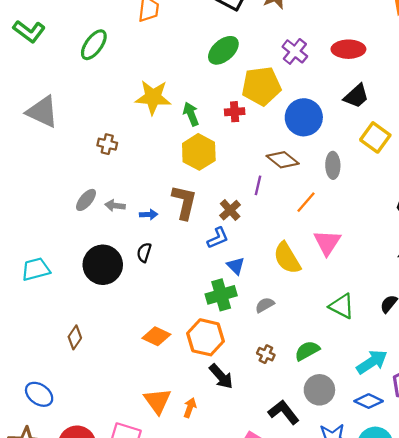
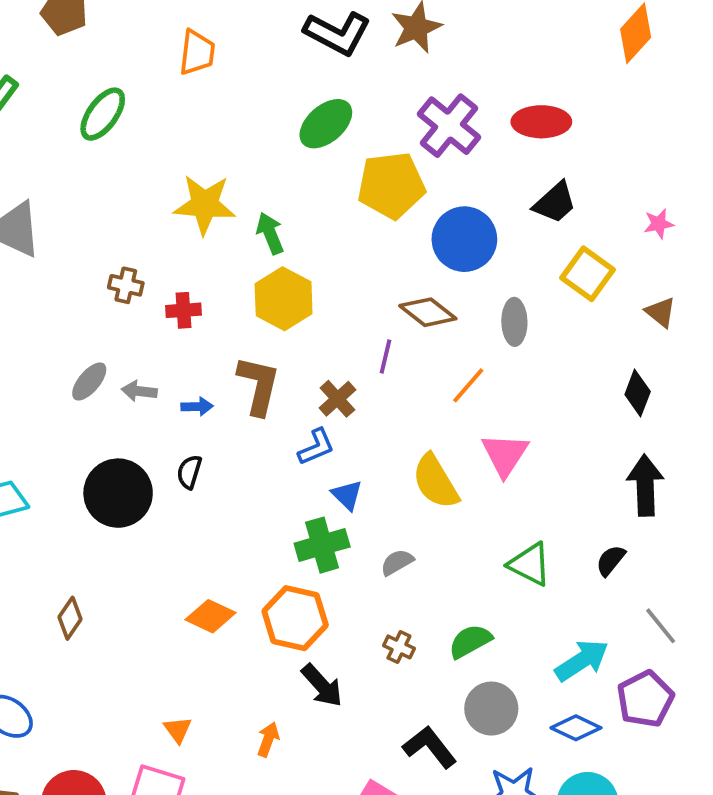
purple cross: (295, 51) -> (449, 126), size x1.4
red cross: (235, 112) -> (184, 310), moved
orange triangle: (157, 401) -> (178, 730), moved, size x0.6

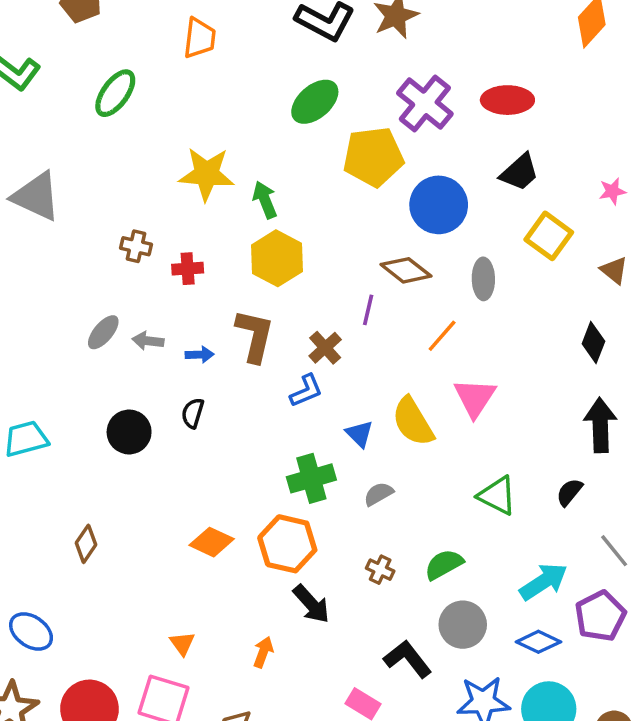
black circle: (118, 493) -> (129, 432), size x0.7
blue triangle: (347, 495) -> (360, 434), moved

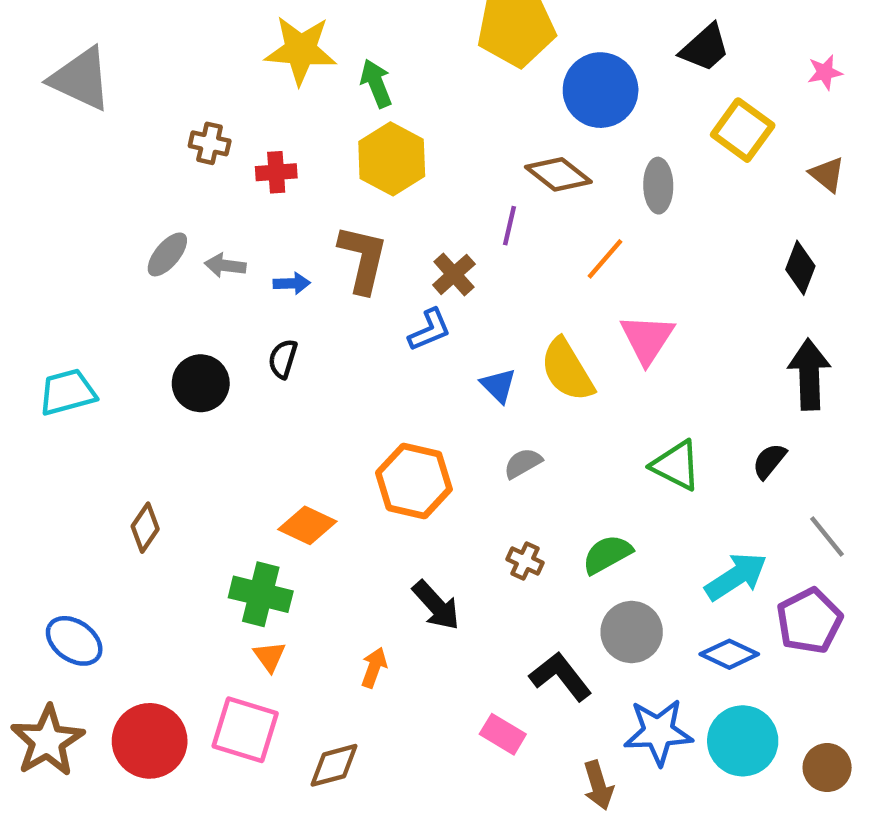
green cross: (311, 478) -> (261, 594), moved, turned 30
orange hexagon: (287, 544) -> (414, 481), moved

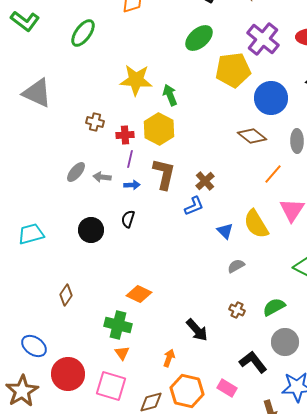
yellow hexagon: (392, 159) -> (159, 129), moved
purple line: (509, 226) -> (130, 159), moved
orange hexagon: (414, 481) -> (187, 391), moved
red circle: (150, 741) -> (68, 374), moved

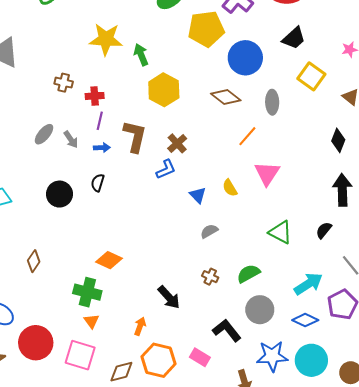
yellow hexagon: (159, 129) -> (164, 90), moved
gray arrow: (102, 177) -> (71, 139), turned -132
yellow semicircle: (256, 224) -> (230, 188), size x0.6

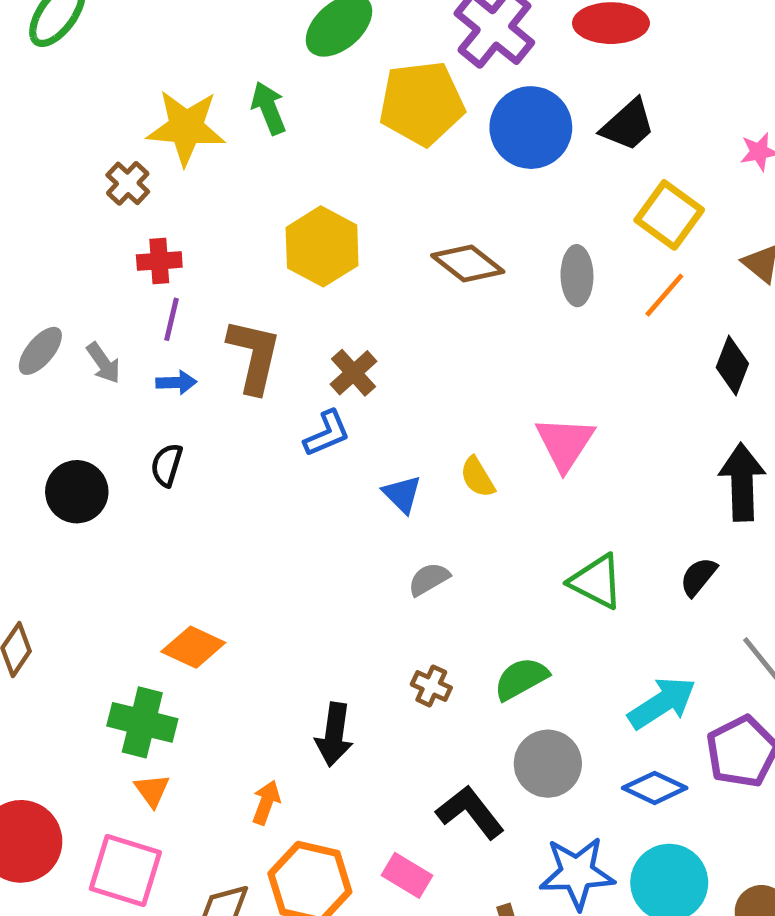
green arrow: (141, 55) -> (269, 108), moved
blue circle: (245, 58) -> (531, 128), moved
brown cross: (64, 83) -> (128, 183), moved, turned 30
orange line: (247, 136) -> (664, 295), moved
black arrow: (169, 297) -> (334, 735), turned 50

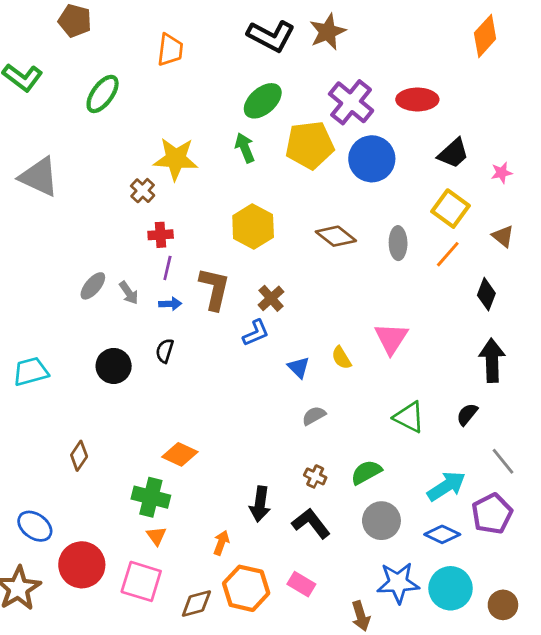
green arrow: (269, 108) -> (245, 148), moved
black trapezoid: (628, 125) -> (453, 153), moved
black L-shape: (470, 812) -> (311, 523), moved

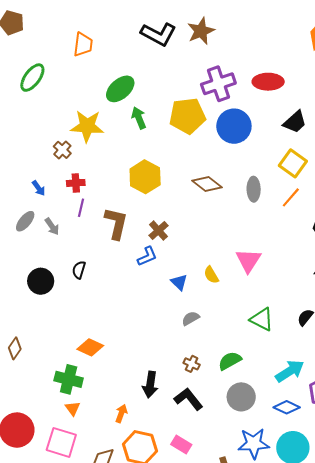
green ellipse: (263, 101) -> (120, 89), moved
purple cross: (351, 102) -> (218, 84), turned 32
blue arrow: (170, 304) -> (39, 188), moved, turned 56

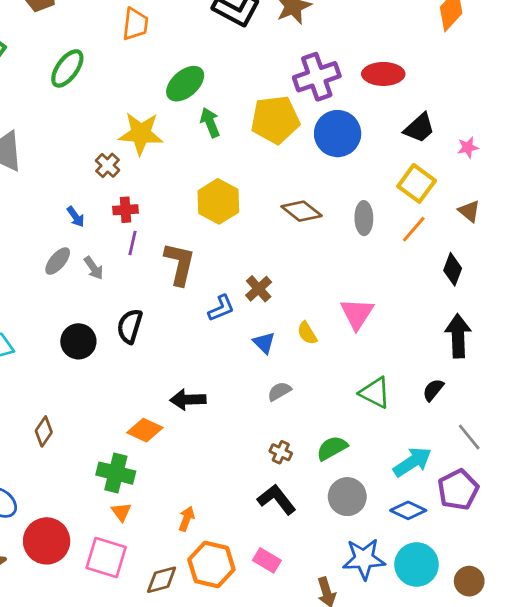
brown cross: (158, 231) -> (259, 289), moved
black semicircle: (79, 270) -> (130, 326), size x1.4
black arrow: (150, 385) -> (188, 400), moved, turned 80

